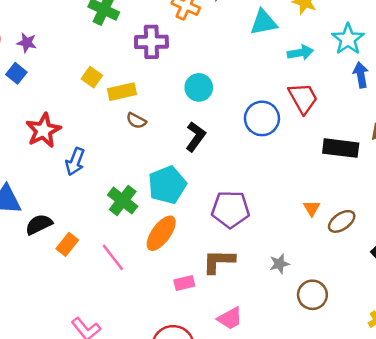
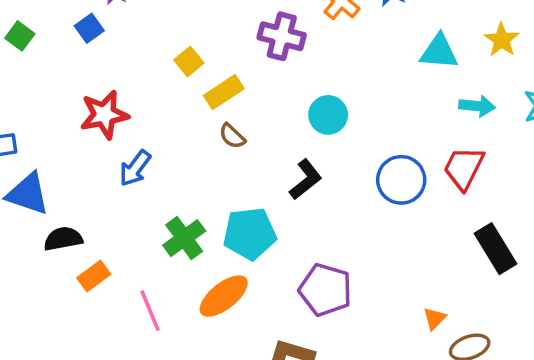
yellow rectangle: (122, 92) -> (224, 92), turned -36
red trapezoid: (303, 98) -> (464, 168), turned -140
black rectangle: (341, 148) -> (496, 249), turned 36

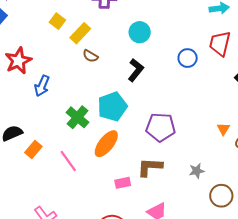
blue circle: (401, 180) -> (188, 58), size x0.7

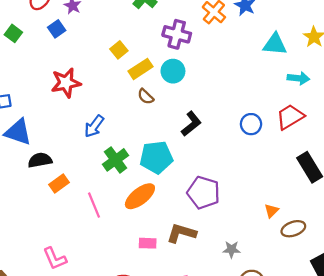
cyan circle: (140, 32) -> (173, 71), moved
red trapezoid: (220, 44) -> (290, 117), turned 32
blue arrow: (42, 86) -> (94, 126), moved

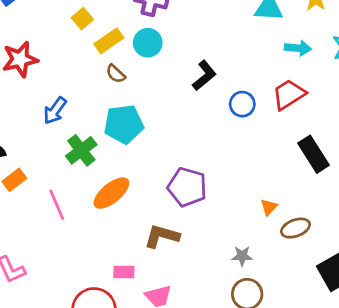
black L-shape: (191, 124) -> (204, 76), moved
cyan pentagon: (156, 157) -> (124, 124), moved
pink rectangle: (148, 243) -> (124, 272), moved
gray star: (231, 249) -> (242, 256), moved

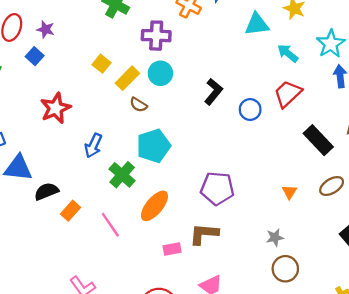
cyan arrow: (298, 48) -> (288, 53), turned -135
brown ellipse: (295, 228) -> (332, 186), moved
pink rectangle: (124, 272) -> (172, 249), moved

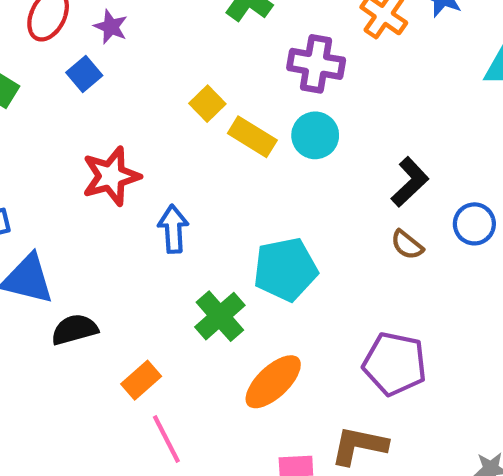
yellow rectangle: (127, 78) -> (252, 137), turned 70
brown semicircle: (138, 105) -> (407, 245), moved
blue arrow: (93, 146) -> (173, 229), moved, turned 145
orange rectangle: (71, 211) -> (141, 380), moved
pink line: (110, 225) -> (166, 439), moved

